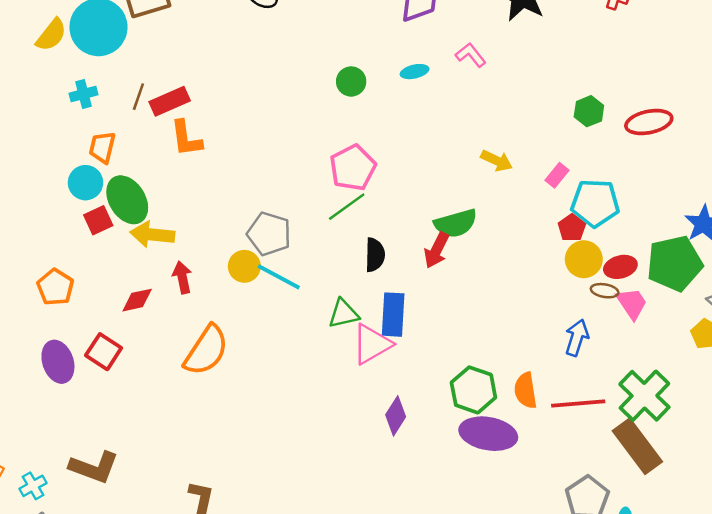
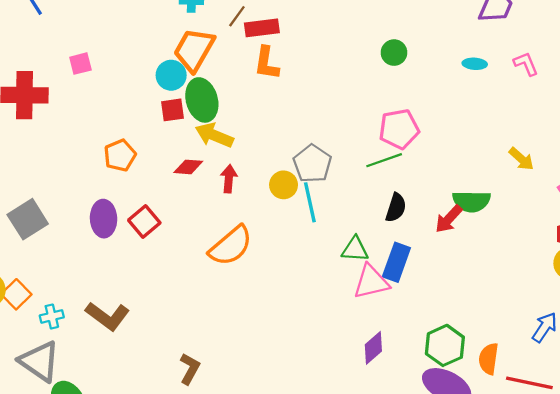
green circle: (351, 81) -> (394, 53), moved
orange trapezoid: (102, 147) -> (194, 50), size x1.6
cyan line: (279, 277) -> (310, 202), turned 33
red diamond: (137, 300) -> (188, 167), moved

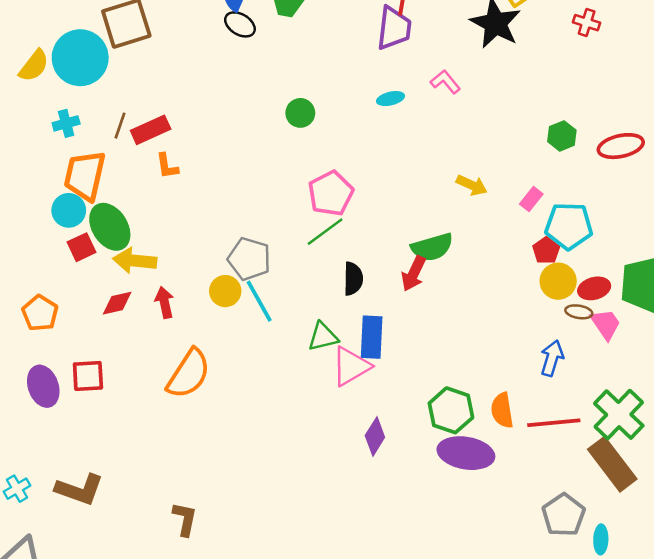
orange L-shape: (267, 63) -> (167, 166), size x0.7
red square: (144, 221) -> (88, 376), turned -36
cyan cross: (52, 316) -> (17, 489), moved

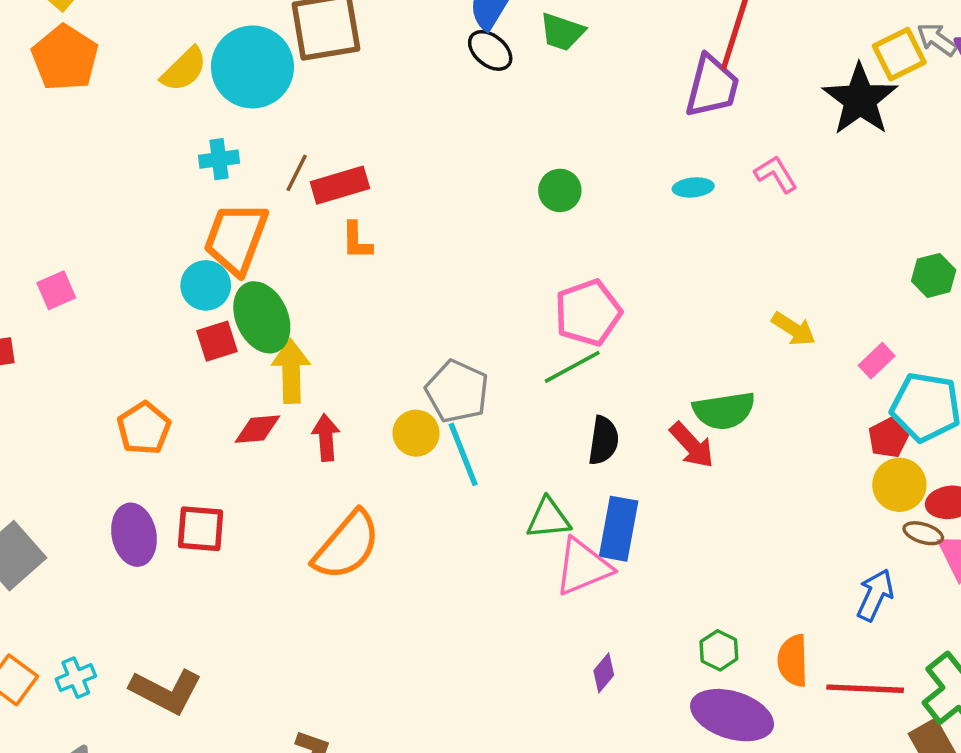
yellow arrow: (135, 261) -> (291, 371), turned 75
red arrow: (414, 274) -> (692, 445), turned -76
green hexagon: (451, 410) -> (719, 650), size x0.6
purple diamond: (375, 436) -> (604, 673), size x0.7

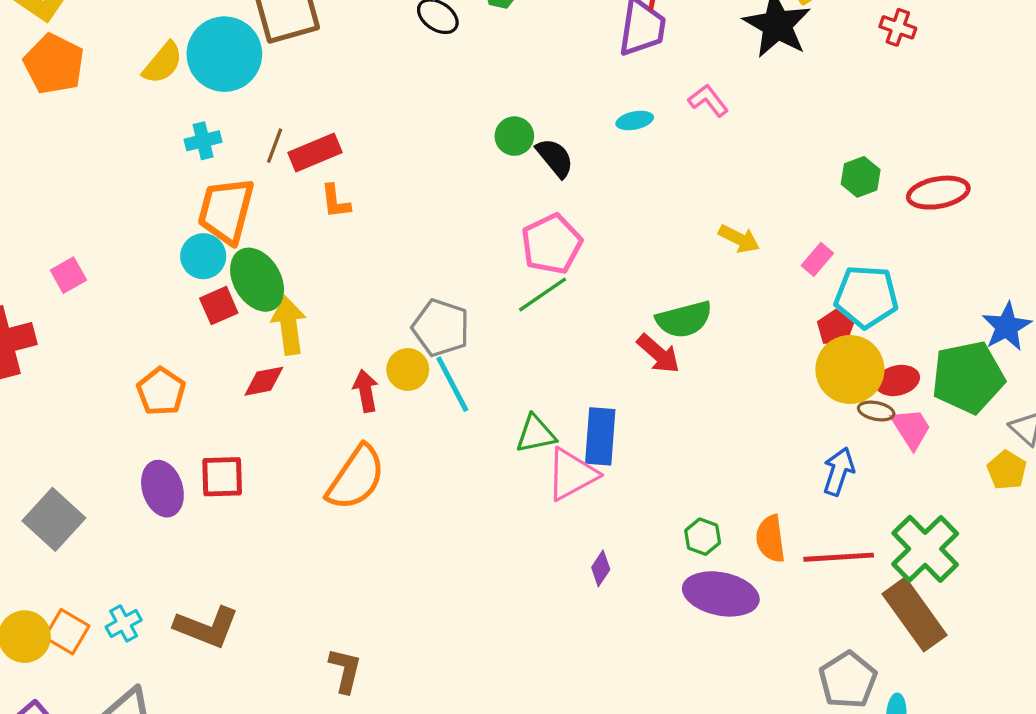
red arrow: (326, 438) -> (366, 391), moved
black semicircle: (603, 441) -> (555, 158), moved, turned -42
yellow circle: (899, 485) -> (850, 369), size x1.4

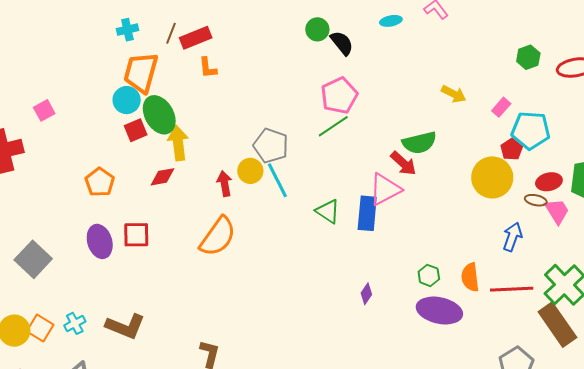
yellow circle: (850, 369) -> (492, 177), moved
green triangle: (536, 434) -> (328, 211), turned 44
pink triangle: (572, 474) -> (385, 189), moved

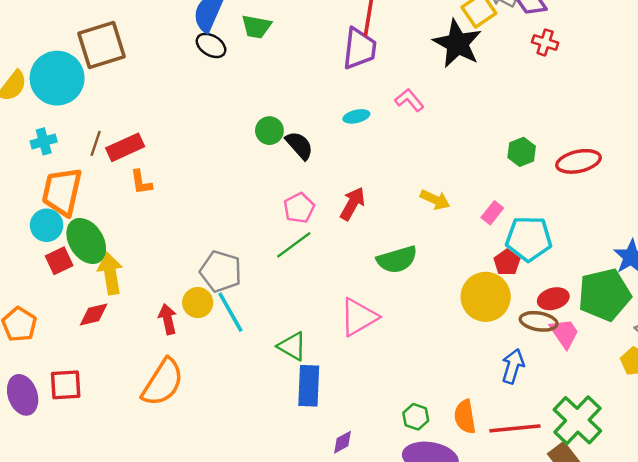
pink pentagon: (339, 96) -> (299, 208), size x0.7
red arrow: (403, 163) -> (353, 204), moved, turned -100
brown ellipse: (536, 200) -> (539, 321), size x1.4
blue rectangle: (367, 213) -> (309, 386), moved
purple diamond: (366, 294) -> (342, 442), turned 30

